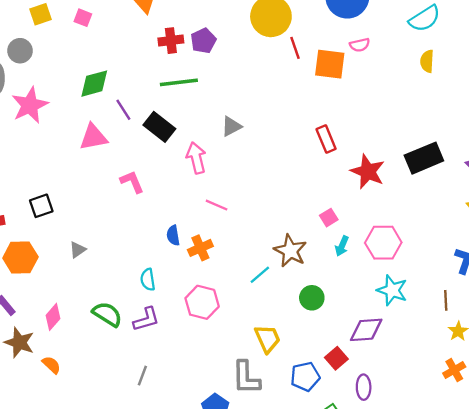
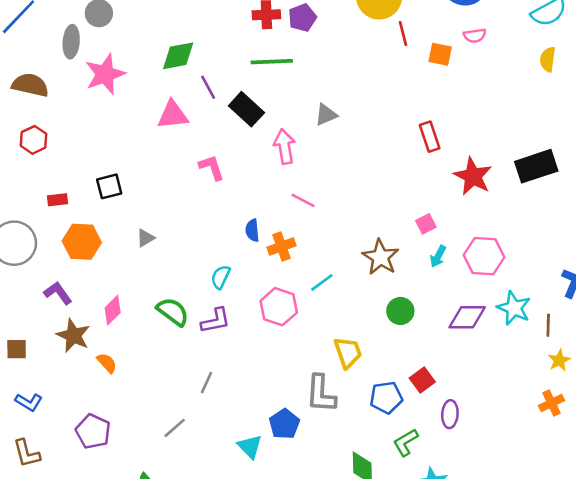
orange square: (330, 64) -> (440, 54), size x0.7
cyan line: (260, 275) -> (322, 282), moved
cyan semicircle: (148, 280) -> (221, 277), turned 30
cyan star: (392, 290) -> (514, 308), moved
purple diamond: (366, 330) -> (467, 317), moved

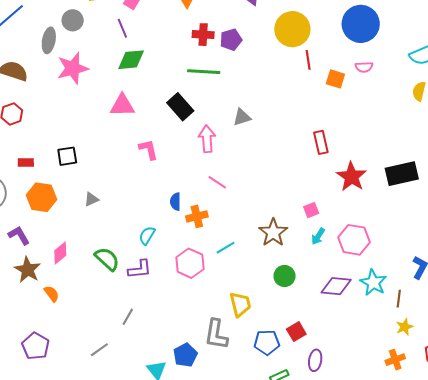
purple line: (208, 87) -> (122, 28), moved

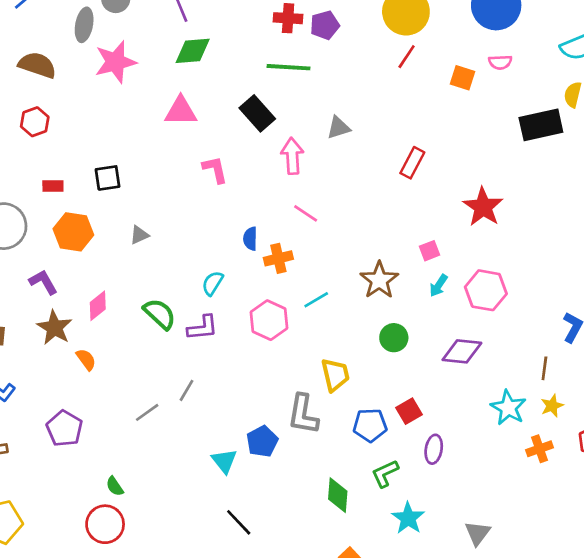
red line: (308, 60) -> (407, 57), moved, turned 42
red rectangle: (321, 142) -> (412, 163), moved, turned 40
black rectangle: (402, 174) -> (541, 125), moved
cyan star: (373, 283) -> (508, 408), moved
gray line: (99, 350) -> (147, 412), moved

